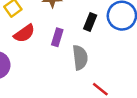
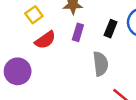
purple rectangle: (57, 37) -> (78, 32), moved

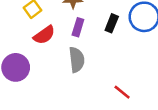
gray semicircle: (101, 64) -> (77, 60), moved

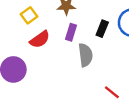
gray semicircle: (77, 60) -> (85, 55), moved

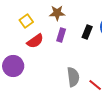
gray semicircle: (85, 55) -> (73, 77), moved

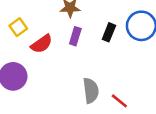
yellow square: (26, 21) -> (18, 27), moved

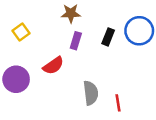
red semicircle: (42, 44) -> (53, 66), moved
red line: (119, 101) -> (118, 103), turned 42

